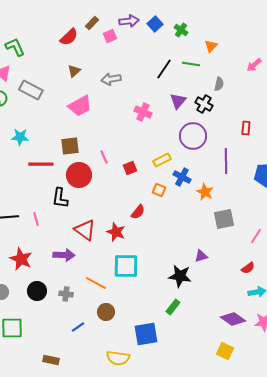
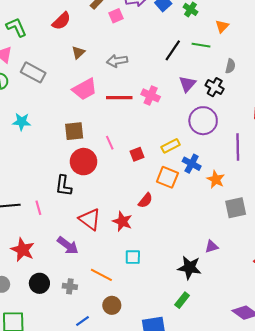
red semicircle: (69, 37) -> (61, 21), moved
red line: (41, 164) -> (119, 98), moved
orange square: (159, 190) -> (167, 177), size x1.5
purple arrow: (64, 255) -> (68, 246), turned 35
cyan square: (126, 266) -> (133, 257), size x0.6

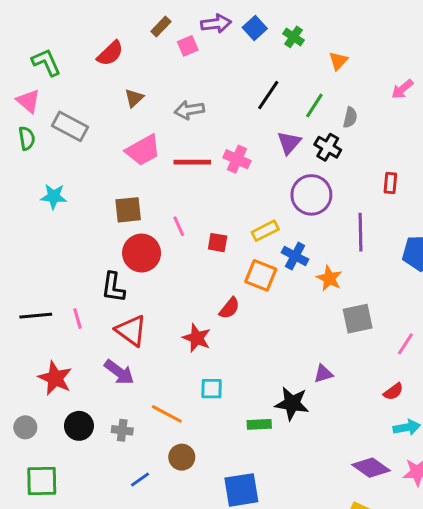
green line: (201, 45) -> (314, 106), moved, turned -66
red square: (137, 154) -> (218, 243), turned 32
red triangle: (90, 219) -> (131, 330), moved
green rectangle: (182, 300) -> (259, 424), moved, turned 49

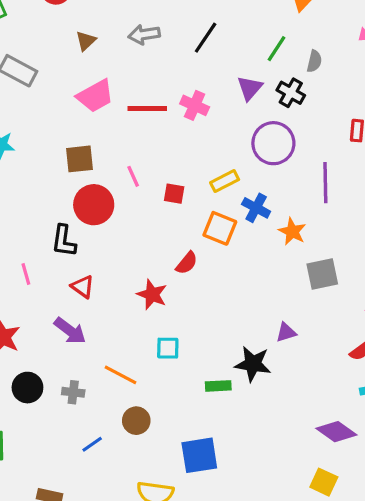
black line: (268, 95) -> (206, 38), moved
gray arrow: (189, 110) -> (144, 34), moved
red triangle: (131, 330) -> (83, 287), size x0.7

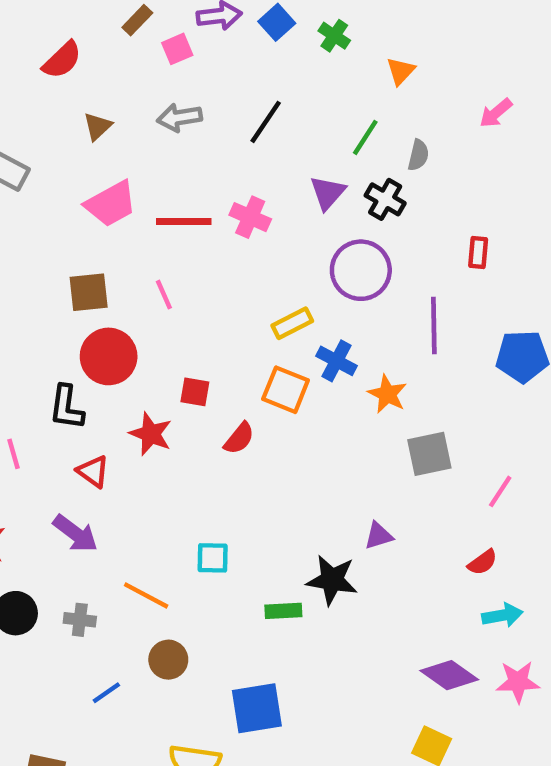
pink line: (133, 176) -> (164, 295), moved
red square: (174, 194) -> (195, 392), moved
red star: (152, 295) -> (151, 434), moved

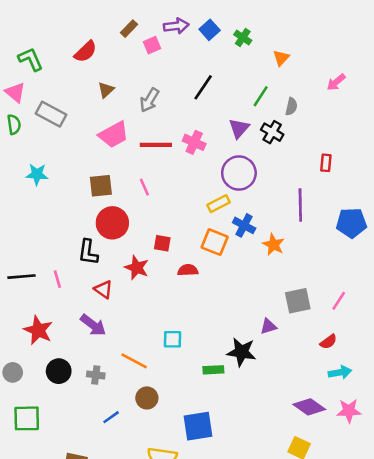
gray arrow: (179, 117) -> (149, 100), moved, turned -50
purple circle: (361, 270) -> (239, 173), moved
red semicircle: (239, 438) -> (188, 270), turned -132
gray square: (429, 454) -> (298, 301), moved

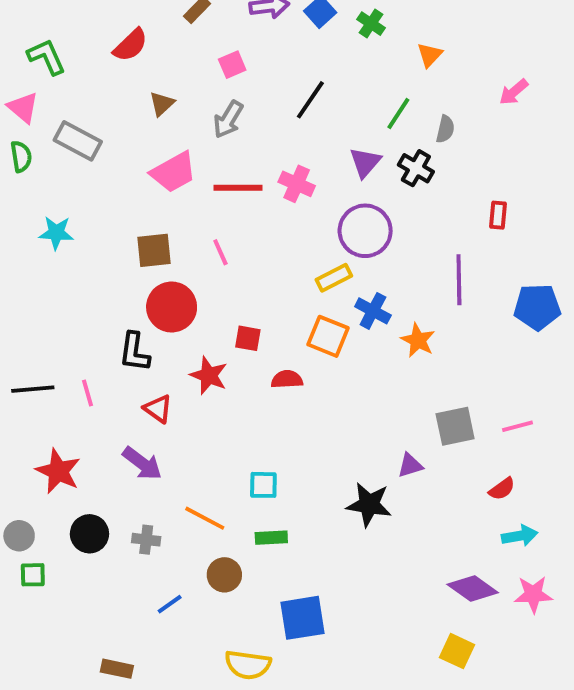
pink square: (152, 45) -> (232, 65), moved
pink line: (339, 301) -> (518, 426), turned 42
green rectangle: (213, 370) -> (271, 538), moved
green square: (27, 418) -> (33, 575), moved, size x0.6

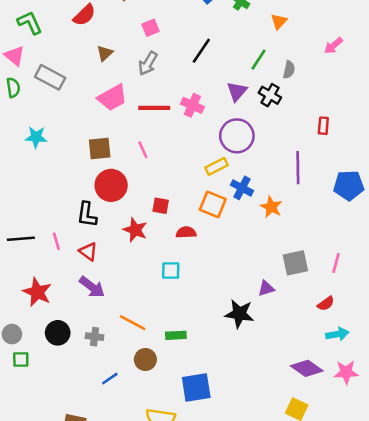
red triangle: (158, 409) -> (88, 251), moved
pink line: (518, 426) -> (336, 263), turned -60
cyan square: (263, 485) -> (171, 271), moved

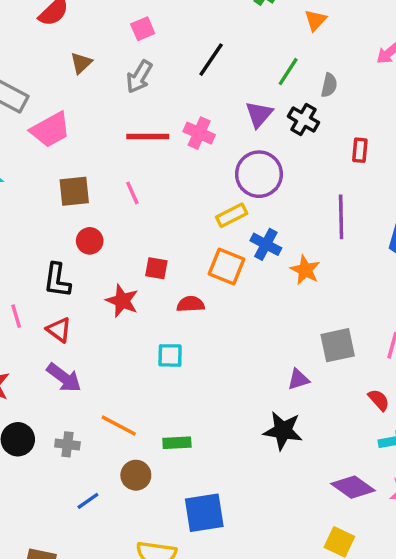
pink trapezoid: (112, 98) -> (50, 130), moved
red rectangle: (323, 126) -> (360, 150), moved
red circle: (111, 185) -> (90, 241), size x0.6
red semicircle: (326, 304) -> (379, 400), turned -96
black star: (239, 314) -> (283, 431), moved

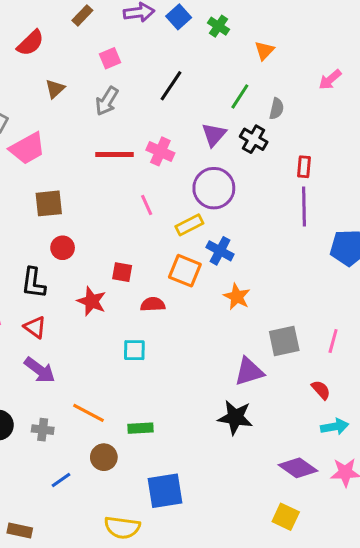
pink line: (132, 193) -> (147, 205), moved
purple line: (341, 217) -> (304, 206), moved
orange star: (305, 270) -> (237, 297), moved
purple triangle: (298, 379) -> (249, 372), size x1.5

